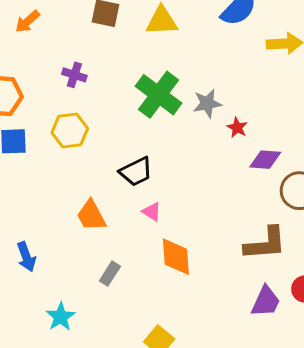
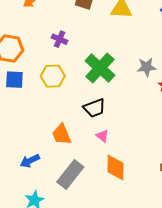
green cross: (159, 95) -> (100, 68), moved
blue arrow: (26, 257) -> (30, 161), moved, turned 78
gray rectangle: (110, 274) -> (70, 174), size x1.8

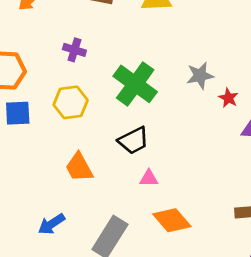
orange trapezoid: (62, 134) -> (79, 167), moved
pink triangle: (102, 136) -> (149, 178), turned -32
orange diamond: (116, 167) -> (172, 220), turned -36

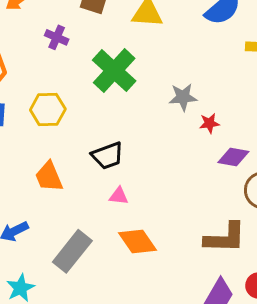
purple cross: (74, 50) -> (57, 37), moved
green cross: (135, 84) -> (114, 71), moved
red star: (228, 98) -> (209, 123), turned 30

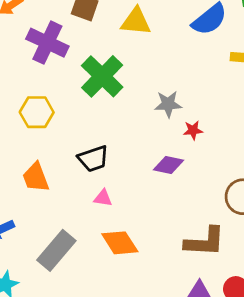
purple cross: (57, 37) -> (47, 43), size x1.8
purple diamond: (233, 157) -> (168, 165), moved

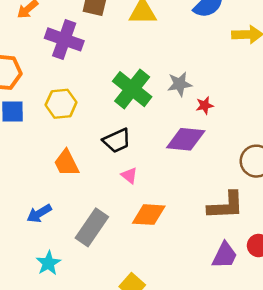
green cross: (102, 76) -> (132, 89), moved
purple diamond: (168, 165) -> (186, 139), size x1.4
pink triangle: (103, 198) -> (129, 175), turned 36
orange diamond: (120, 243) -> (149, 215), turned -48

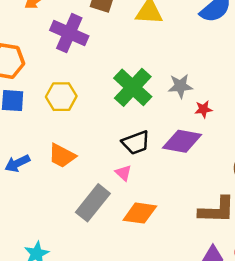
black trapezoid: (117, 141) -> (136, 143), moved
orange trapezoid: (66, 163) -> (62, 156), turned -40
blue arrow: (39, 214) -> (17, 163), moved
gray rectangle: (92, 227) -> (93, 203), moved

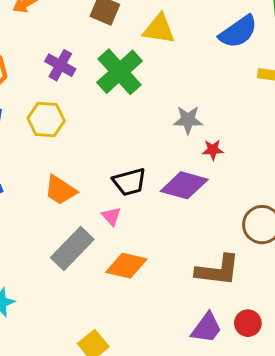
purple cross: (69, 33) -> (60, 65), moved, size x0.7
green cross: (133, 87) -> (120, 72), moved
orange trapezoid: (62, 156) -> (61, 190), moved

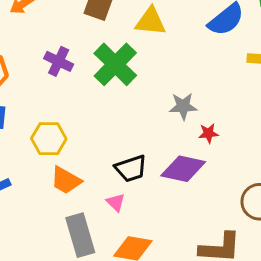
yellow hexagon: (46, 120) -> (49, 139), moved
gray rectangle: (72, 248) -> (80, 235), turned -57

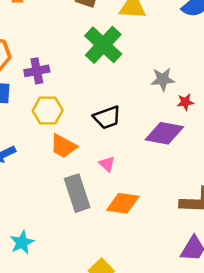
purple cross: (59, 61) -> (37, 71), moved, turned -35
black trapezoid: (131, 169) -> (107, 117), moved

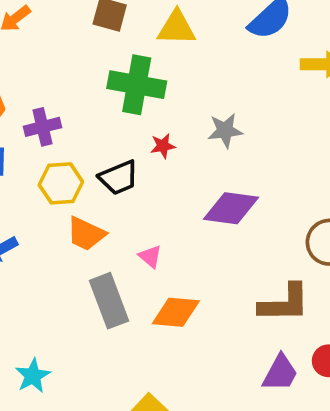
green cross: (103, 45) -> (137, 85), turned -30
red star: (185, 102) -> (163, 146), moved
black trapezoid: (107, 117) -> (119, 178), moved

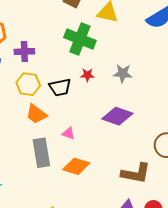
pink triangle: (150, 256) -> (68, 133), turned -32

